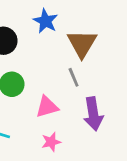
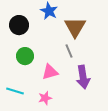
pink star: (51, 142) -> (45, 98), moved

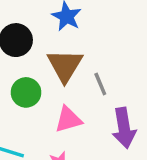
brown triangle: (75, 27) -> (65, 65), moved

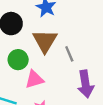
pink triangle: (68, 119) -> (34, 79), moved

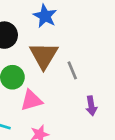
purple arrow: (86, 84) -> (91, 106), size x0.6

